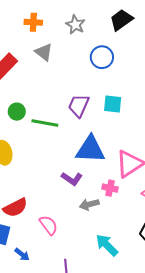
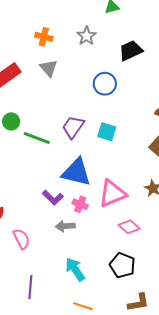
gray star: (75, 25) -> (87, 36), moved
pink cross: (110, 188) -> (80, 204), moved

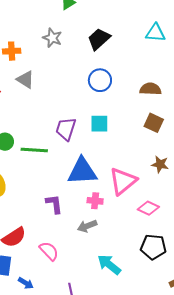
blue circle: (105, 84) -> (100, 80), moved
purple L-shape: (53, 198) -> (54, 204), moved, turned -125

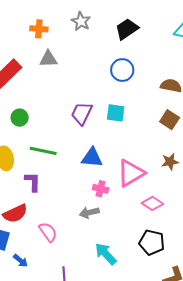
gray triangle: (25, 80) -> (48, 59), turned -42
green line: (34, 150) -> (43, 151), moved
brown star: (160, 164) -> (170, 162), turned -30
blue triangle: (82, 171) -> (92, 158), size x0.7
purple L-shape: (54, 204) -> (33, 182), moved

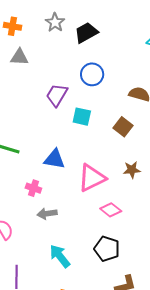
black trapezoid: (127, 29) -> (86, 33), moved
purple trapezoid: (82, 113) -> (57, 95), moved
brown square: (170, 120) -> (123, 127), moved
pink cross: (101, 189) -> (33, 188), moved

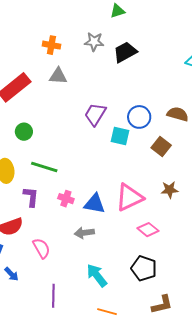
gray star: (55, 22) -> (94, 42), turned -30
blue circle: (92, 74) -> (139, 117), moved
blue triangle: (54, 159) -> (95, 204), moved
pink cross: (33, 188) -> (66, 199), moved

